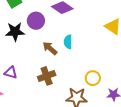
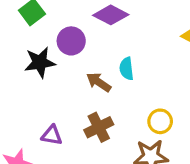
purple triangle: (11, 72) -> (52, 135), moved
yellow circle: (93, 78) -> (160, 121), moved

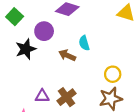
brown cross: (99, 127) -> (66, 97), moved

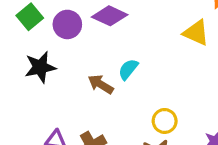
purple circle: (44, 31) -> (67, 24), moved
cyan semicircle: (84, 43) -> (128, 69), turned 48

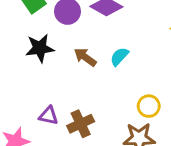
brown arrow: (101, 84) -> (85, 57), moved

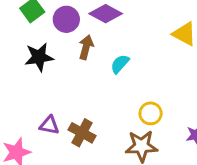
brown arrow: (85, 57) -> (86, 47), moved, turned 70
brown cross: (81, 124) -> (82, 133), turned -35

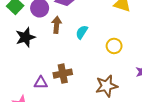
yellow circle: (151, 113) -> (114, 46), moved
brown cross: (82, 133) -> (63, 74), moved, turned -30

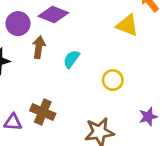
brown cross: (63, 74) -> (43, 112), turned 30

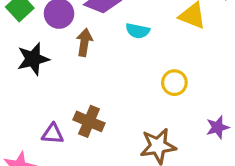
cyan semicircle: (71, 59) -> (138, 31), moved, turned -114

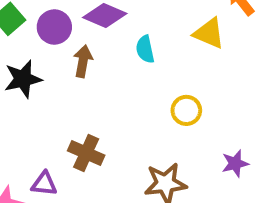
cyan semicircle: (138, 31) -> (145, 49), turned 65
purple triangle: (53, 134) -> (44, 184), moved

